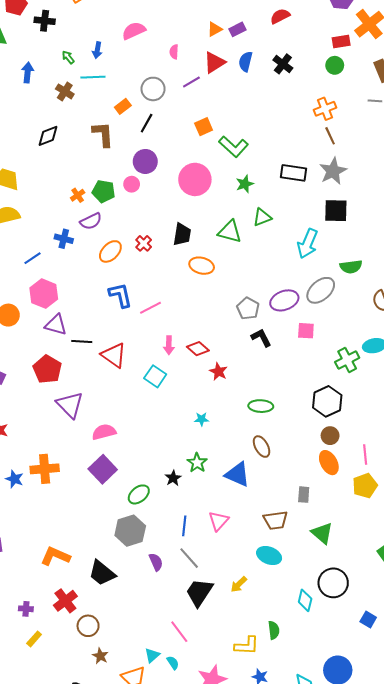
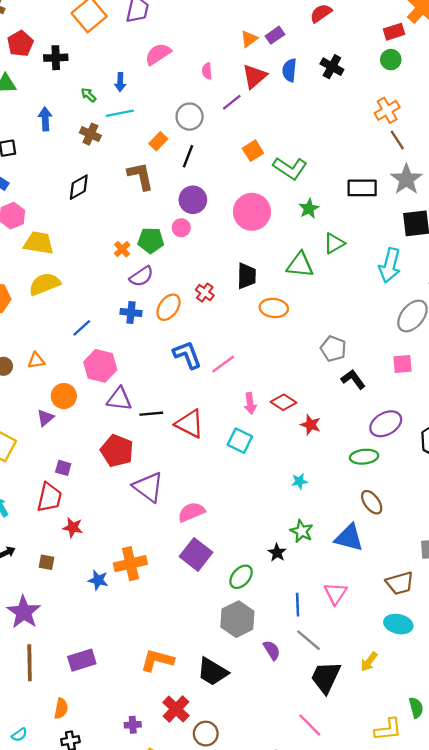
blue cross: (64, 239) -> (131, 312), moved
purple ellipse: (284, 300) -> (386, 424), moved

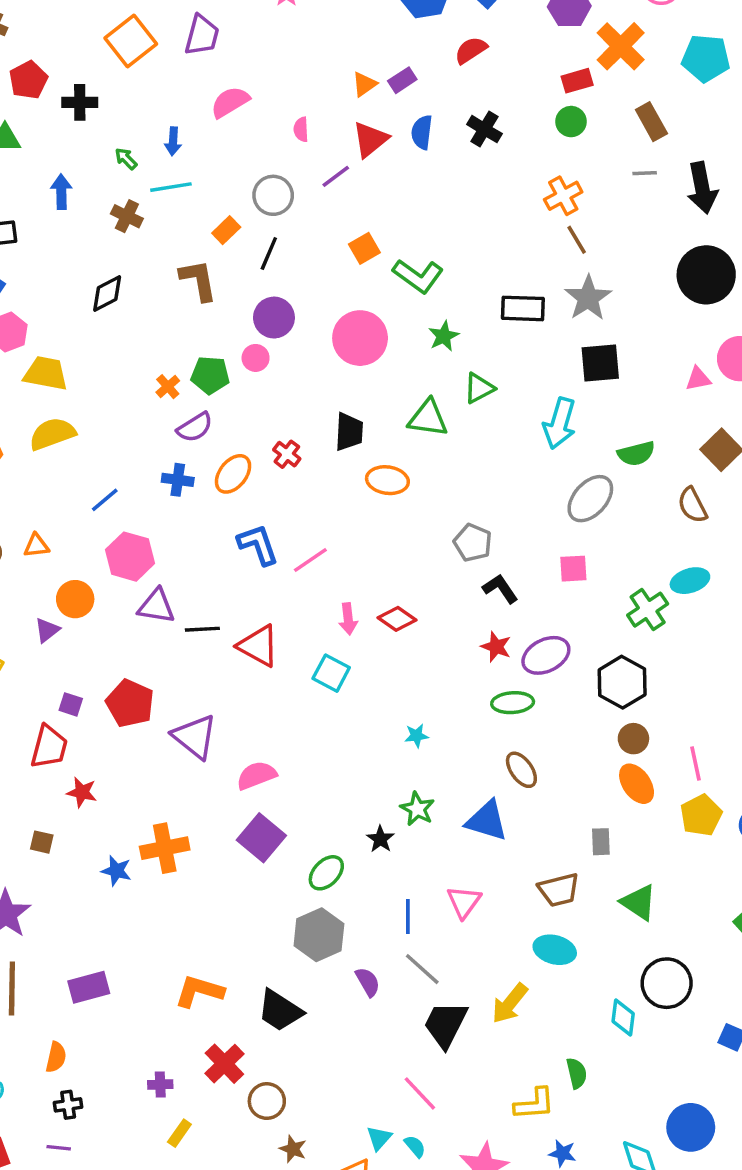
red star: (311, 425) -> (496, 647), moved
red pentagon: (117, 451) -> (130, 703), moved
yellow arrow: (369, 662) -> (510, 1003), size x1.4

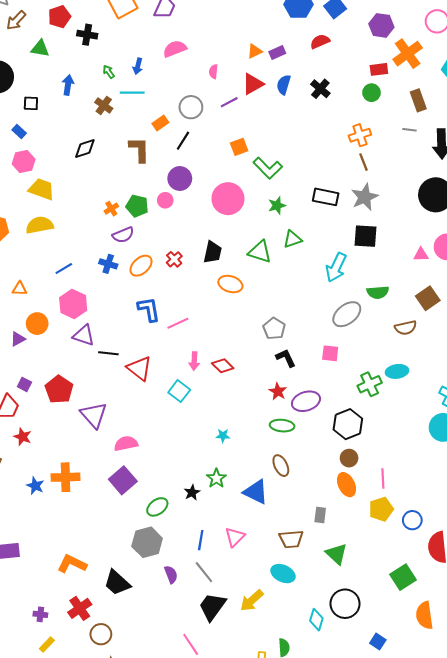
brown semicircle: (692, 505) -> (406, 328), turned -85

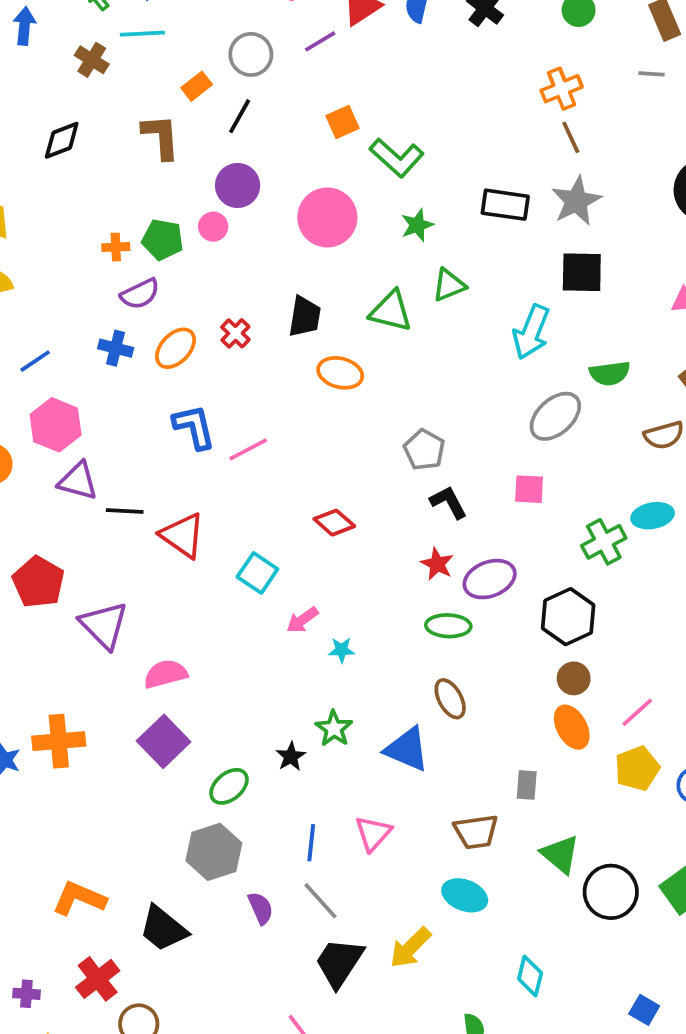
orange cross: (111, 209) -> (116, 247), turned 32
pink arrow: (194, 361) -> (302, 620), moved, turned 54
pink line: (383, 478) -> (637, 712), turned 54
black circle: (345, 604) -> (611, 892), moved

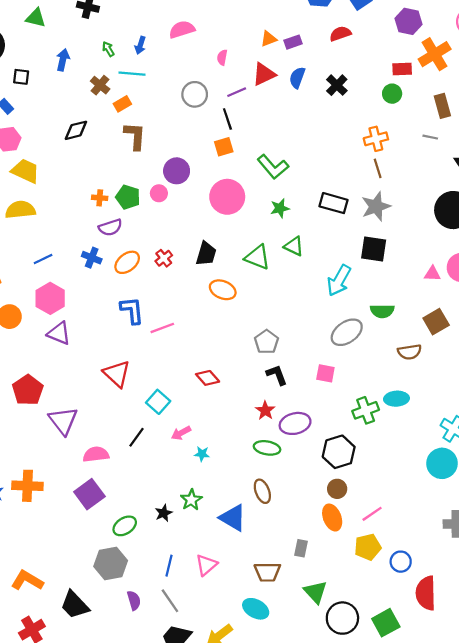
orange rectangle: (197, 86) -> (122, 104), moved
black line: (240, 116) -> (227, 119), moved, turned -55
orange square: (342, 122) -> (224, 147), moved
green triangle: (449, 285) -> (294, 246), turned 40
black line: (125, 511) -> (136, 437), moved, turned -65

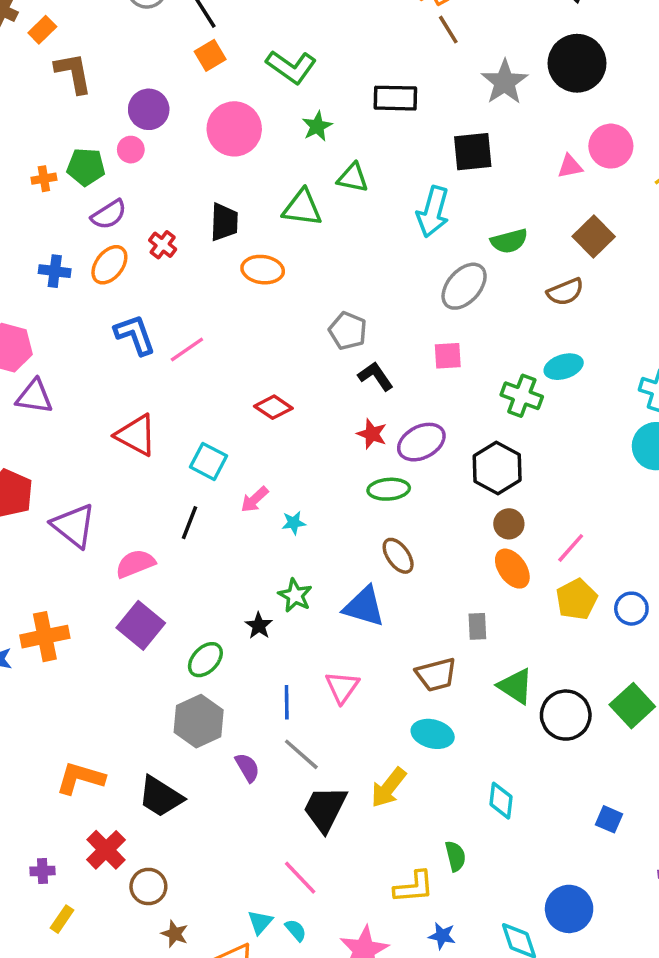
gray star: (376, 206) -> (505, 82), moved
purple semicircle: (110, 227) -> (109, 215), moved
green cross: (366, 410) -> (522, 396), turned -35

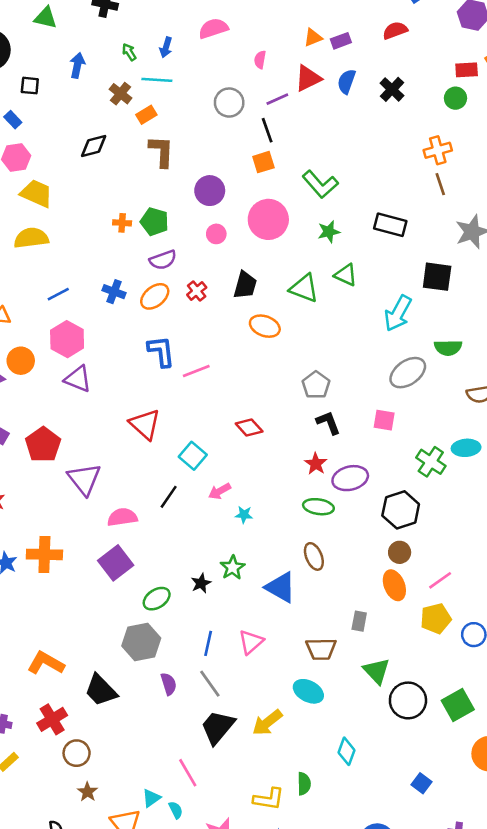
pink circle: (131, 150) -> (216, 234), moved

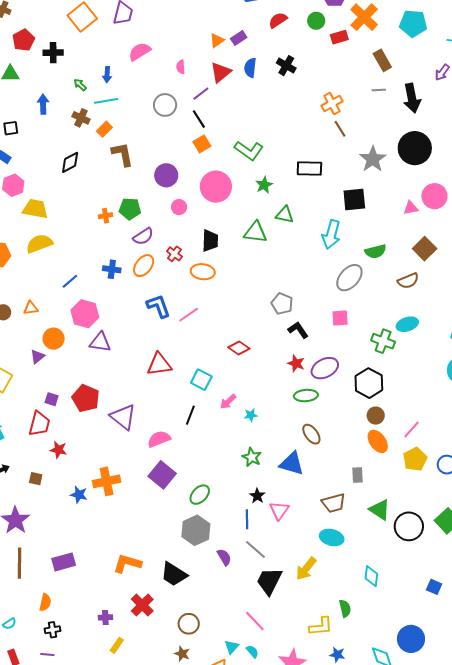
green circle: (455, 98) -> (316, 21), moved
orange ellipse: (265, 326) -> (203, 272), moved
red triangle: (145, 424) -> (159, 364), turned -36
black star: (201, 583) -> (257, 496), moved
brown circle: (77, 753) -> (189, 624), moved

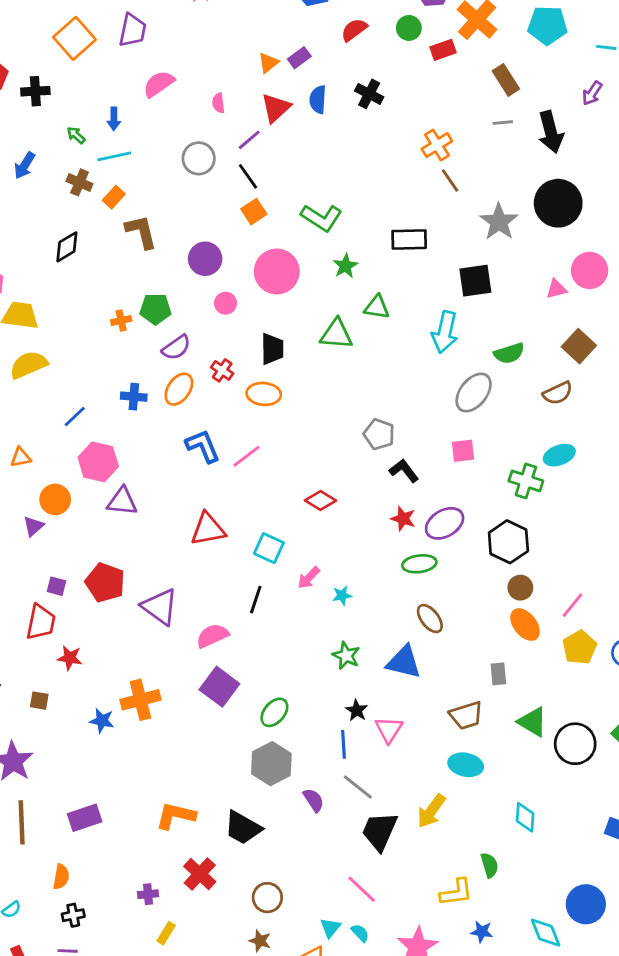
blue arrow: (43, 104) -> (24, 165), turned -144

